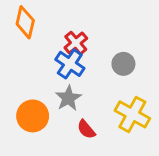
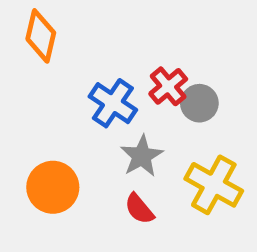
red cross: (76, 43) -> (168, 86), moved
gray star: (68, 98) -> (142, 156), moved

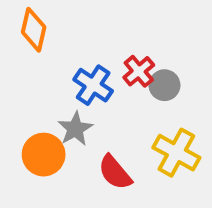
gray star: (142, 156) -> (75, 129), moved
red semicircle: (139, 209) -> (115, 172), size x1.4

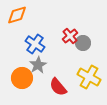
orange diamond: (34, 30) -> (17, 15), turned 60
blue cross: (93, 85) -> (35, 44), moved

